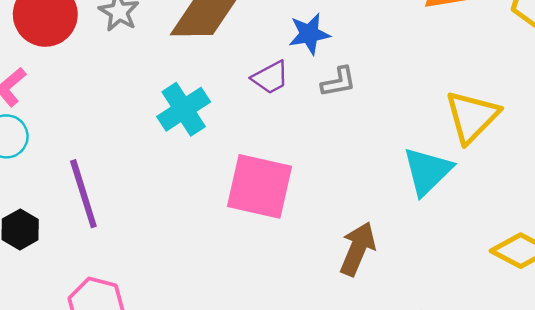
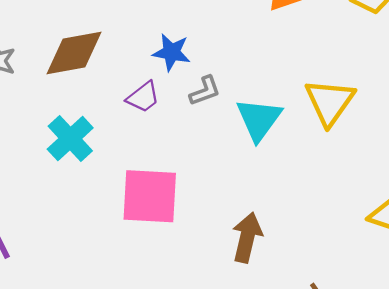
blue star: (309, 34) -> (171, 52), turned 30
cyan triangle: (427, 171) -> (259, 119), moved

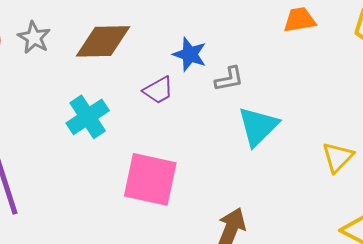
gray L-shape: (205, 91) -> (229, 79), moved
yellow triangle: (330, 102) -> (338, 157), moved, size x0.7

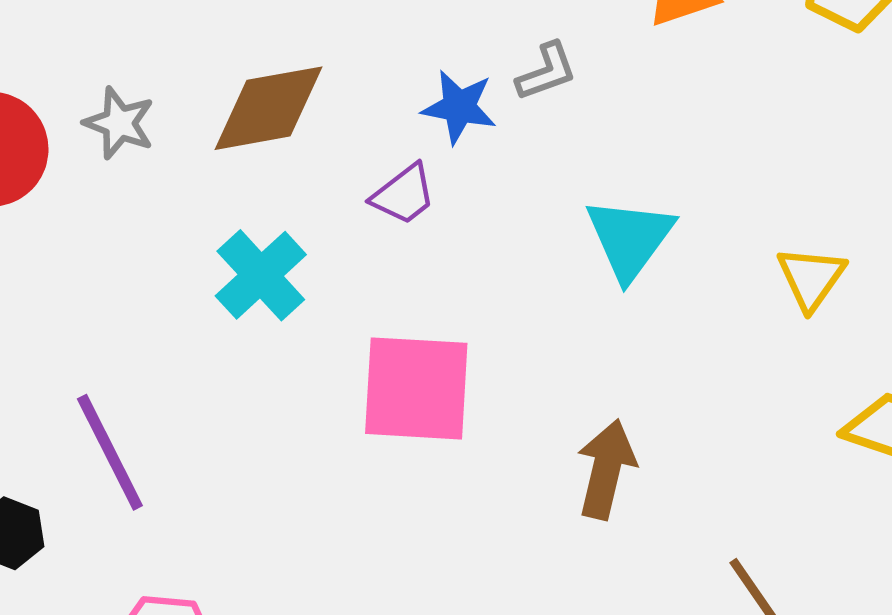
gray L-shape: (229, 79) -> (547, 72), moved

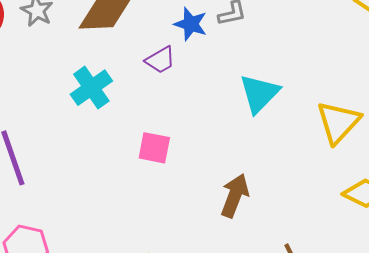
yellow triangle: (811, 278) -> (338, 122), size x1.4
pink square: (416, 388) -> (154, 148), size x0.6

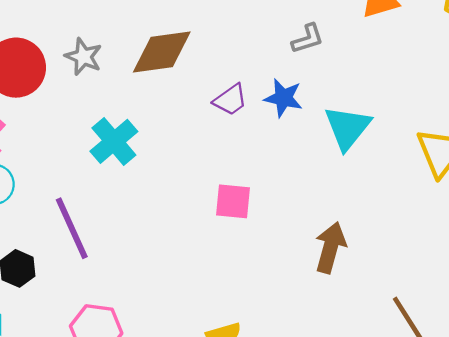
blue star: (191, 24) -> (283, 98), moved
cyan cross: (91, 88) -> (114, 141), moved

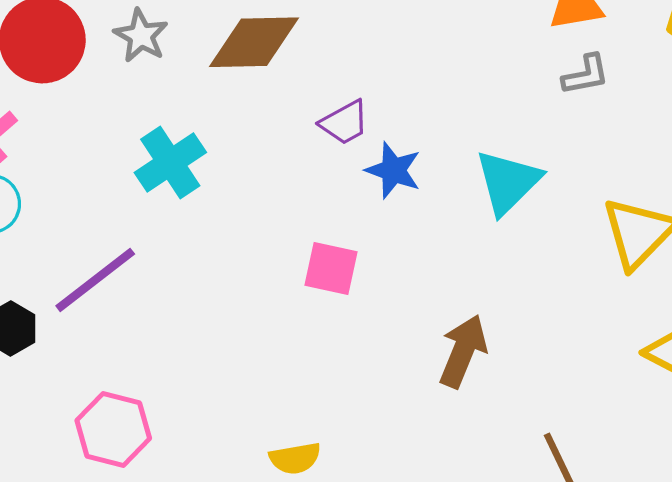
gray L-shape: (308, 39) -> (586, 75), moved
blue star: (283, 98) -> (393, 170), moved
purple line: (72, 228) -> (95, 280), turned 70

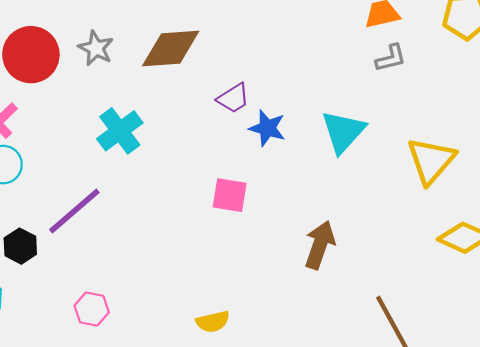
pink hexagon: (113, 429) -> (92, 309), size x0.7

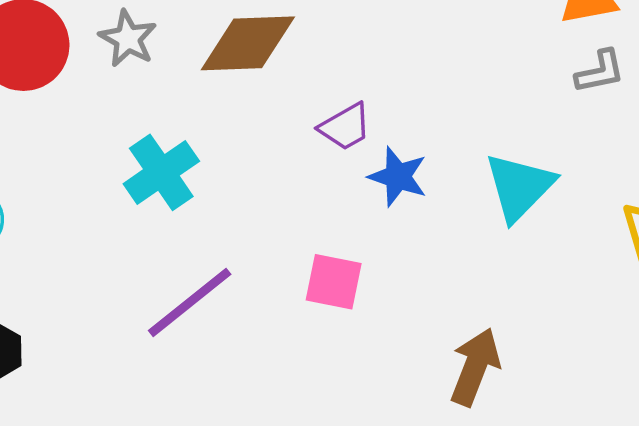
purple line: (74, 211) -> (190, 302), moved

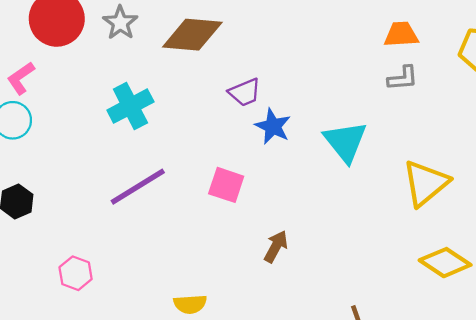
cyan triangle: (519, 187) -> (345, 142), turned -30
brown arrow: (475, 367) -> (276, 247), moved, size x0.7

